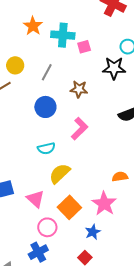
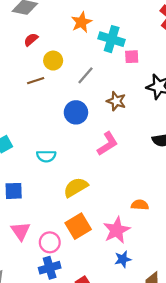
cyan semicircle: (46, 148) -> (46, 156), moved
pink triangle: (35, 199) -> (21, 231), moved
blue star: (93, 232) -> (123, 259), moved
blue cross: (38, 252) -> (50, 268), moved

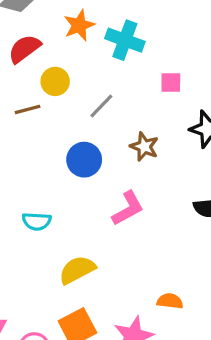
orange star: (81, 22) -> (79, 25), moved
cyan cross: (112, 39) -> (125, 40), moved
red semicircle: (31, 40) -> (24, 49), size x1.5

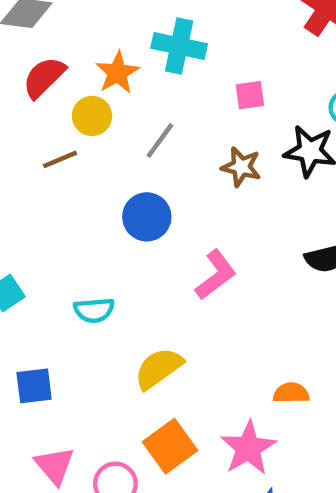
orange star: (79, 25) -> (117, 73), moved
brown star: (144, 147) -> (241, 167), moved

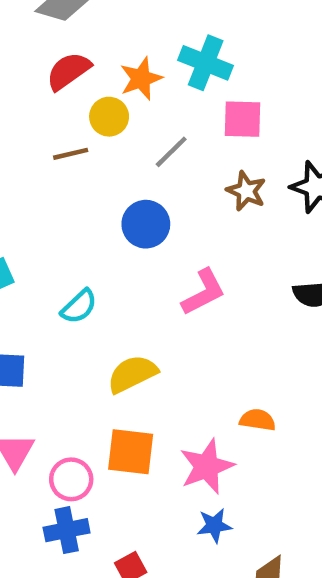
pink square: (250, 95) -> (243, 119), moved, size x1.4
cyan semicircle: (94, 310) -> (79, 307), turned -48
orange square: (170, 446) -> (131, 452), turned 33

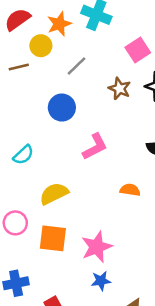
pink square: (243, 119) -> (138, 50), moved, turned -35
orange semicircle: (258, 420) -> (130, 190), moved
pink circle: (71, 479) -> (15, 223), moved

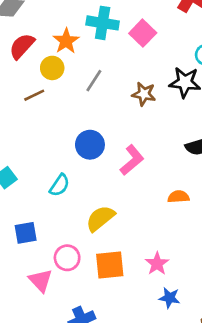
pink square: (138, 50) -> (143, 33), moved
blue circle: (62, 108) -> (90, 145), moved
pink star: (97, 247) -> (157, 264), size x0.7
blue star: (101, 281) -> (169, 298), turned 30

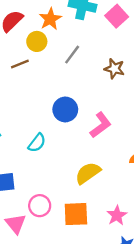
yellow semicircle: (100, 218) -> (88, 173), moved

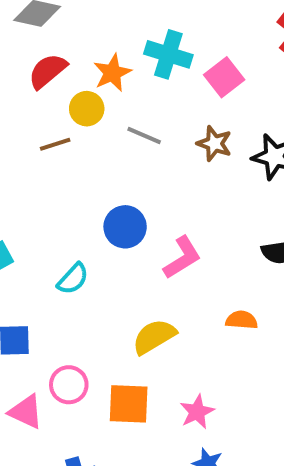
gray line: (72, 55) -> (144, 136), turned 72
brown star: (114, 69) -> (214, 144), moved
pink triangle: (16, 224) -> (26, 412), turned -30

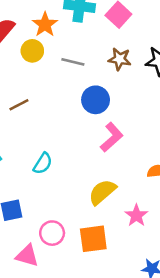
brown line: (55, 144) -> (19, 105), moved
blue circle: (125, 227) -> (96, 100), moved
pink star: (197, 412) -> (136, 215), moved

